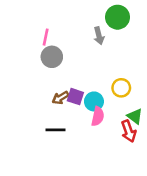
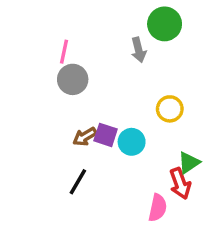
yellow circle: (121, 88) -> (170, 109), moved
pink semicircle: (98, 116) -> (158, 208), moved
green triangle: (135, 116) -> (189, 163), turned 49
black line: (56, 130) -> (78, 182), turned -60

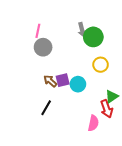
green circle: (165, 24) -> (93, 37), moved
purple square: (106, 135) -> (63, 80), turned -32
brown arrow: (85, 137) -> (50, 81), turned 72

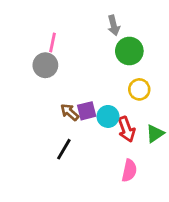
gray arrow: (82, 30) -> (114, 25), moved
gray circle: (43, 47) -> (45, 65), moved
red arrow: (107, 109) -> (126, 129), moved

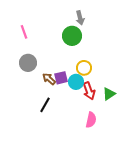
pink line: (52, 42) -> (24, 32), moved, turned -32
green circle: (129, 51) -> (72, 36), moved
gray circle: (45, 65) -> (28, 63), moved
yellow circle: (139, 89) -> (84, 68), moved

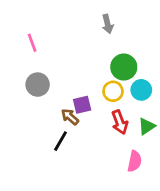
green circle: (72, 36) -> (124, 67), moved
brown arrow: (49, 79) -> (70, 117), moved
cyan circle: (76, 82) -> (141, 90), moved
pink semicircle: (91, 120) -> (135, 161), moved

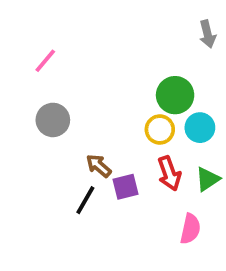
gray arrow: (108, 24) -> (208, 34), moved
pink line: (32, 43) -> (45, 61), turned 60
purple square: (82, 105) -> (125, 187), moved

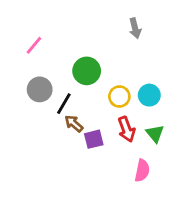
gray arrow: (208, 34) -> (135, 28), moved
green circle: (175, 95) -> (87, 71), moved
green triangle: (208, 179) -> (155, 134), turned -36
black line: (85, 200) -> (64, 104), moved

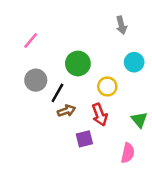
cyan circle: (149, 95) -> (134, 62), moved
brown arrow: (74, 124) -> (66, 111), turned 120
red arrow: (126, 129) -> (100, 115), moved
purple square: (94, 139) -> (84, 139), moved

